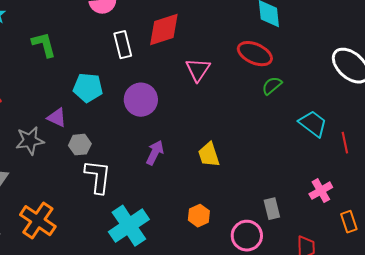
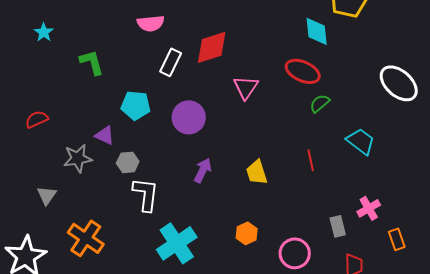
white rectangle: (123, 45) -> (171, 62), turned 40
red line: (345, 143) -> (311, 160), moved
gray rectangle: (272, 209) -> (338, 226), moved

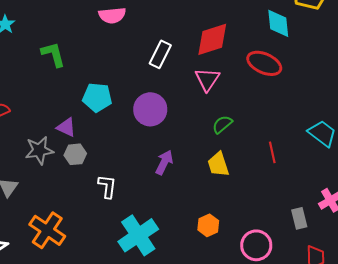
red diamond: (212, 47) -> (212, 39), moved
white rectangle: (171, 62) -> (160, 54), moved
green semicircle: (320, 103) -> (222, 124), moved
gray hexagon: (128, 162) -> (75, 154), moved
white L-shape: (146, 194) -> (107, 186), size x0.7

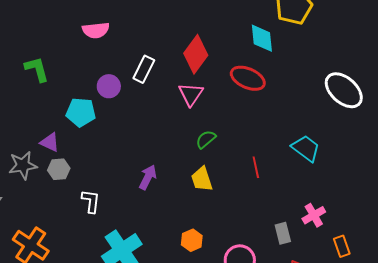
red diamond: (212, 39) -> (196, 54), turned -36
purple circle: (150, 109) -> (109, 86), moved, size x0.7

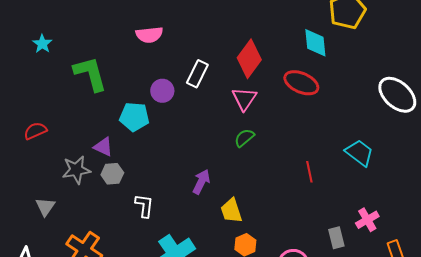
green L-shape: (37, 69) -> (90, 74), size x1.4
green semicircle: (206, 139) -> (244, 138), moved
yellow trapezoid: (202, 179) -> (231, 211), moved

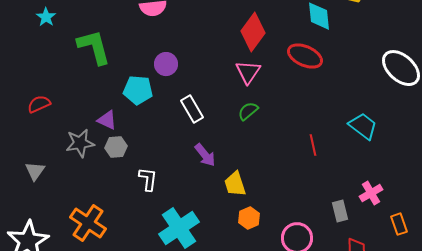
white rectangle: (197, 74) -> (192, 109), moved, turned -56
purple arrow: (201, 182) -> (205, 155), turned 115
gray triangle: (45, 207) -> (35, 171), moved

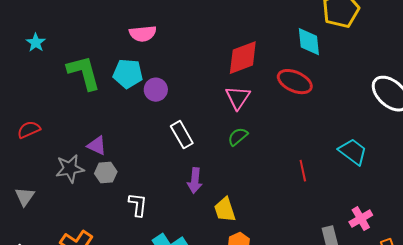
red diamond: (253, 32) -> (243, 58), turned 33
cyan pentagon: (138, 90) -> (128, 74), moved
purple arrow: (205, 155) -> (195, 181), turned 45

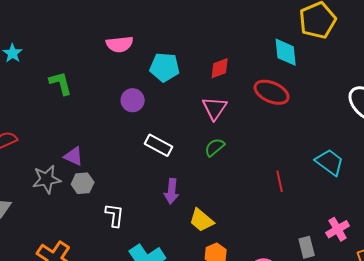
red diamond: (243, 58) -> (220, 68), size x0.6
green L-shape: (84, 73) -> (61, 83), size x0.7
cyan pentagon: (128, 74) -> (165, 67), moved
white rectangle: (182, 135) -> (159, 145), turned -32
yellow trapezoid: (225, 210) -> (202, 220), turned -32

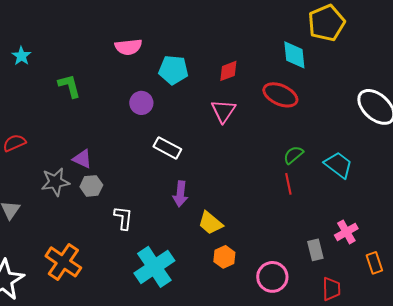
green semicircle: (215, 147) -> (293, 155), moved

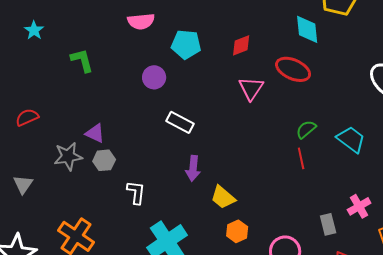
pink triangle: (223, 111) -> (251, 88), moved

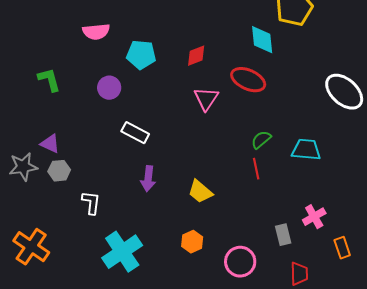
green L-shape: (82, 60) -> (49, 80), moved
cyan trapezoid: (351, 139) -> (306, 150), turned -32
yellow trapezoid: (223, 197) -> (200, 192), moved

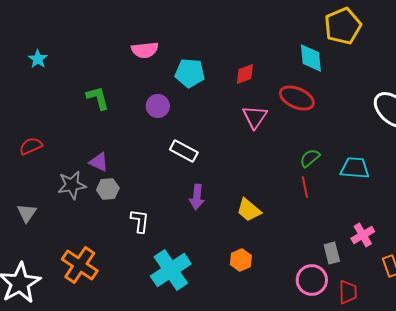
pink circle: (240, 262) -> (312, 280), moved

